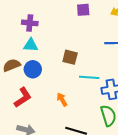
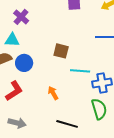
purple cross: (30, 23) -> (21, 17), turned 35
cyan triangle: (31, 45) -> (12, 40), moved

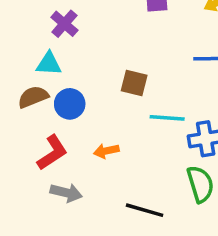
orange arrow: (53, 93) -> (106, 151), moved, turned -72
gray arrow: (17, 123) -> (66, 193), moved

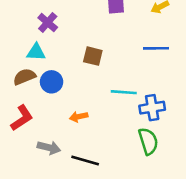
brown square: (134, 83) -> (93, 56), moved
red L-shape: (52, 153) -> (22, 118), moved
black line: (145, 210) -> (85, 161), moved

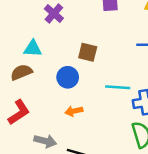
purple cross: (48, 22) -> (54, 14), moved
blue circle: (52, 82) -> (68, 77), moved

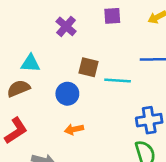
purple cross: (54, 14) -> (66, 26), moved
cyan line: (118, 87) -> (118, 81), moved

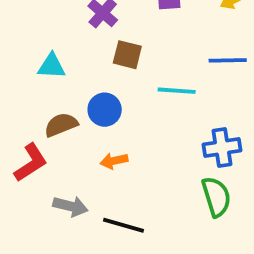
brown square: (88, 67) -> (127, 55), moved
brown semicircle: (19, 88) -> (61, 125), moved

